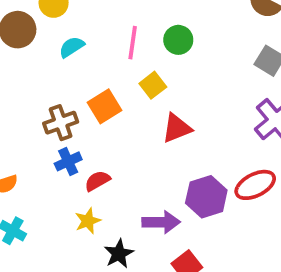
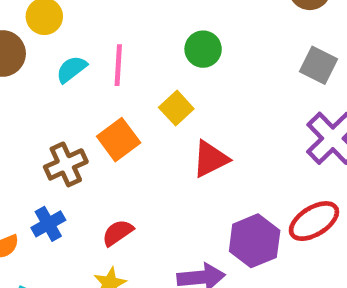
pink line: (133, 43) -> (118, 65), moved
blue cross: (68, 161) -> (48, 224), moved

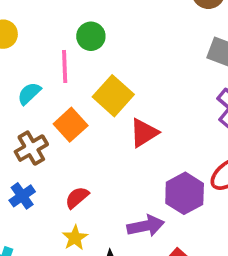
green circle: (203, 49) -> (91, 36), moved
cyan semicircle: (71, 69) -> (29, 93), moved
yellow square: (176, 108) -> (113, 96), size x1.5

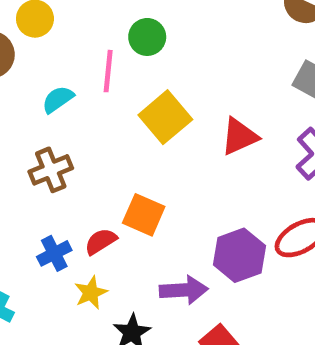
orange square: (71, 125) -> (144, 215), moved, turned -32
red triangle: (144, 133) -> (239, 136), moved
blue cross: (22, 196) -> (54, 253), moved

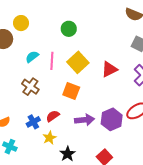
pink line: (108, 71) -> (52, 61), moved
brown cross: (51, 170) -> (30, 87), turned -30
orange square: (144, 215) -> (71, 91), moved
purple arrow: (184, 290) -> (85, 120), moved

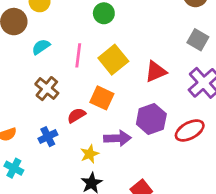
cyan semicircle: (32, 57) -> (41, 47), moved
red semicircle: (53, 116) -> (76, 115), moved
purple hexagon: (112, 119) -> (151, 119), moved
yellow star: (49, 138) -> (90, 154), moved

